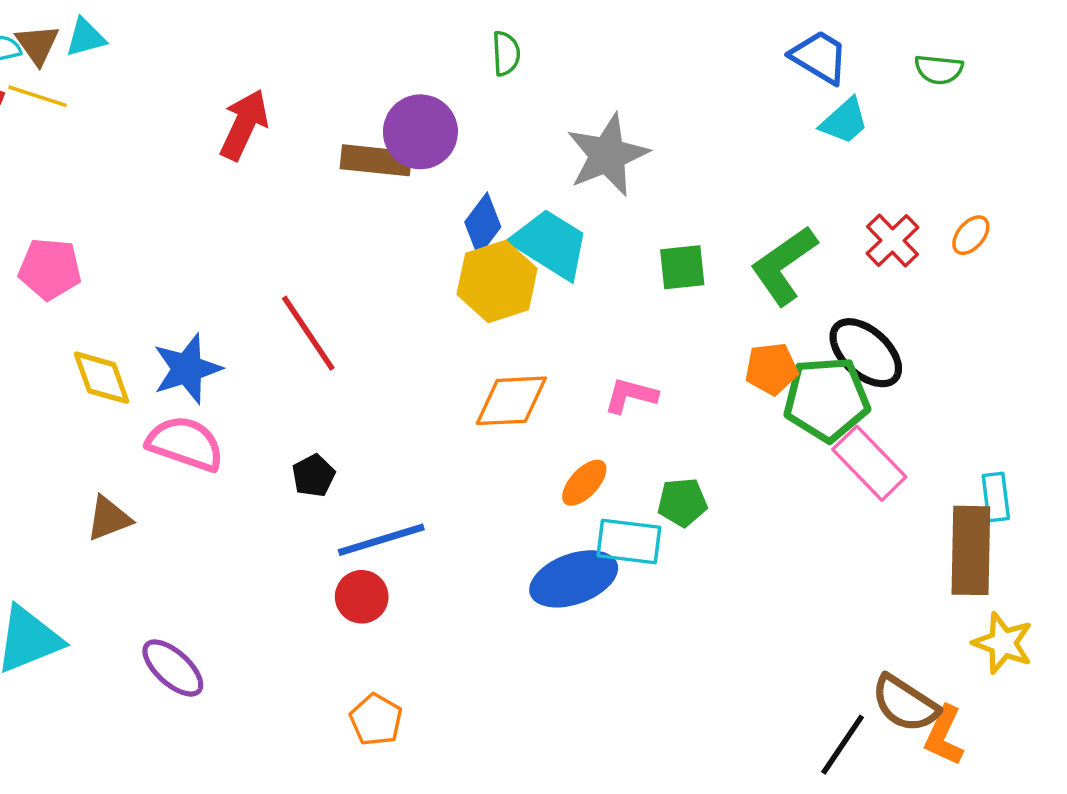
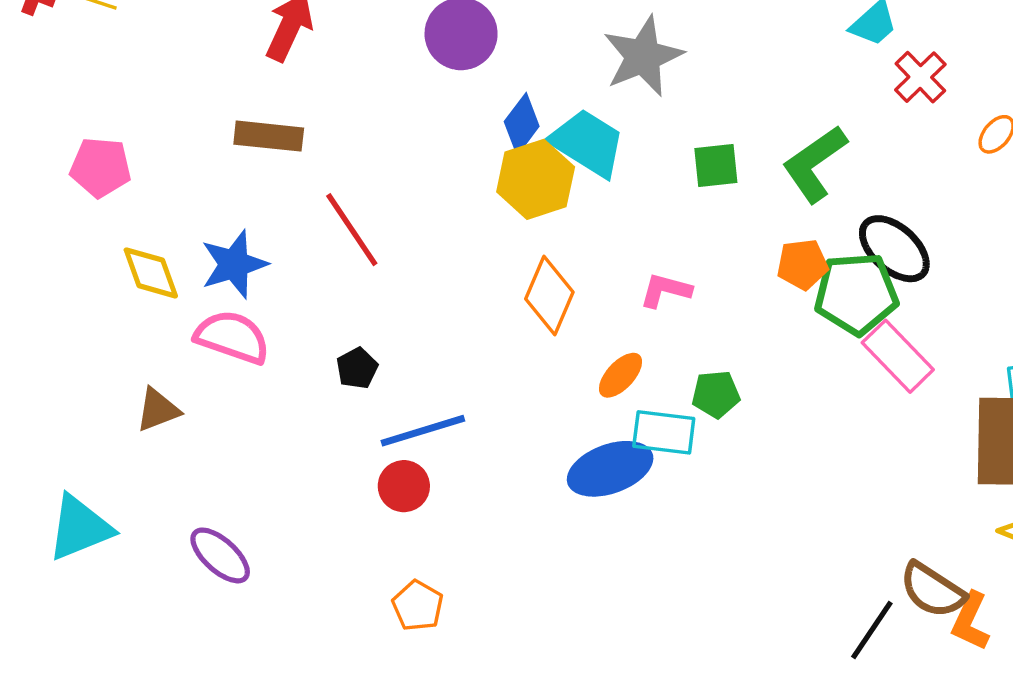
brown rectangle: (376, 160) -> (269, 136), moved
red cross: (892, 240) -> (920, 77), moved
orange diamond: (511, 401) -> (549, 295), turned -64

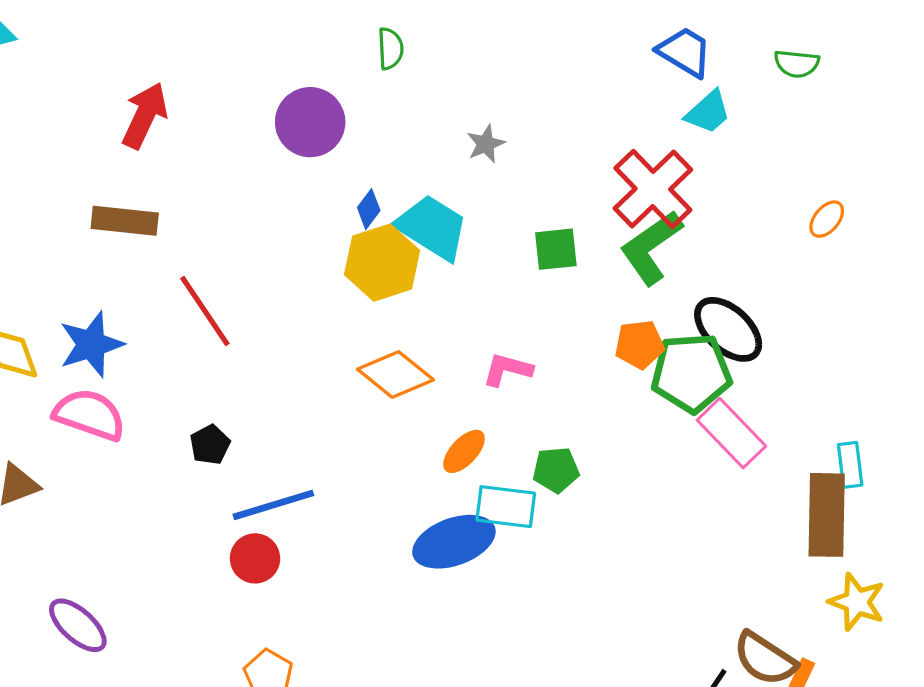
gray star: (643, 56) -> (486, 144), size x0.5
red cross: (920, 77) -> (653, 189), moved, size x1.6
blue diamond: (522, 124) -> (369, 209), size x0.7
orange diamond: (549, 295) -> (395, 375), turned -74

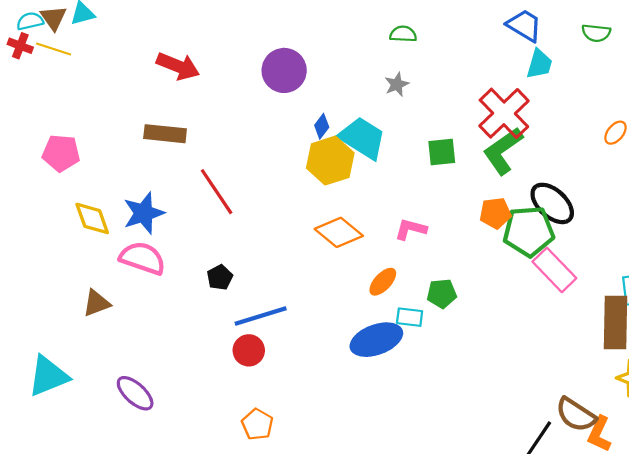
green semicircle: (390, 49) -> (403, 34), moved, turned -84
cyan trapezoid: (708, 112) -> (539, 64), turned -32
red arrow: (145, 115) -> (178, 66), turned 87
cyan rectangle: (506, 507) -> (410, 317), size x0.7

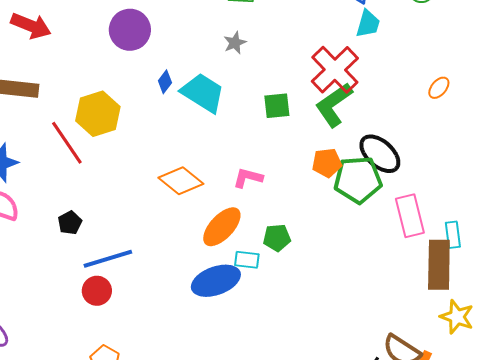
yellow hexagon: (330, 161) -> (98, 114), moved
pink rectangle: (554, 270) -> (410, 216), moved, turned 30
orange ellipse: (383, 282) -> (222, 227), size x1.5

